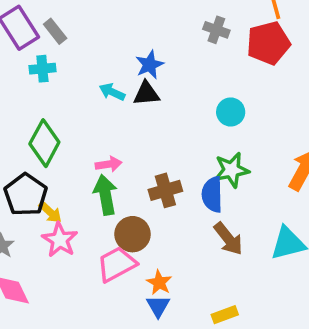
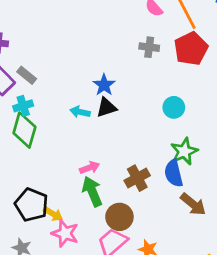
green diamond: (44, 143) -> (24, 130), moved

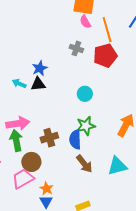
pink arrow: (90, 168) -> (18, 123), size x1.6

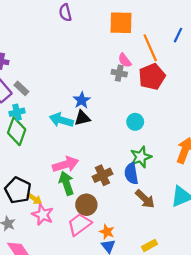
pink semicircle: (85, 22) -> (125, 60), moved
cyan arrow: (19, 84) -> (61, 120), size x1.5

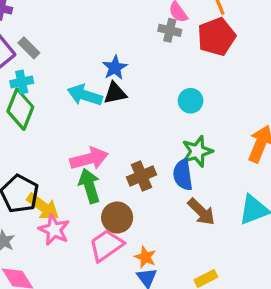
yellow arrow: (34, 199) -> (43, 207), size x1.5

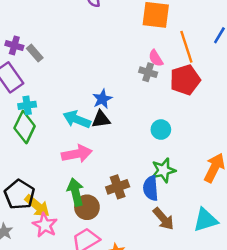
gray rectangle: (29, 48) -> (35, 53), moved
pink arrow: (89, 159) -> (77, 154), moved
brown circle: (117, 217) -> (87, 207), moved

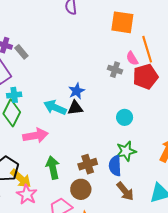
pink semicircle: (156, 58) -> (132, 58), moved
pink arrow: (77, 154) -> (35, 136), moved
brown circle: (87, 207) -> (81, 189), moved

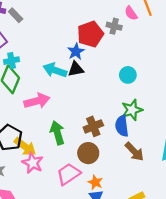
red pentagon: (145, 77) -> (90, 34), moved

